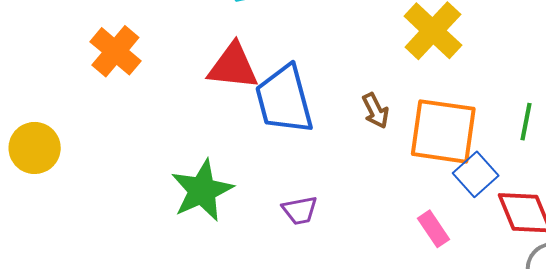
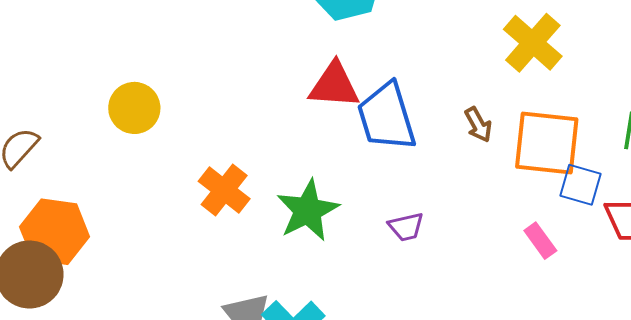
orange cross: (115, 51) -> (224, 190), moved
yellow circle: (35, 148) -> (134, 108), moved
blue square: (476, 174) -> (581, 185), turned -30

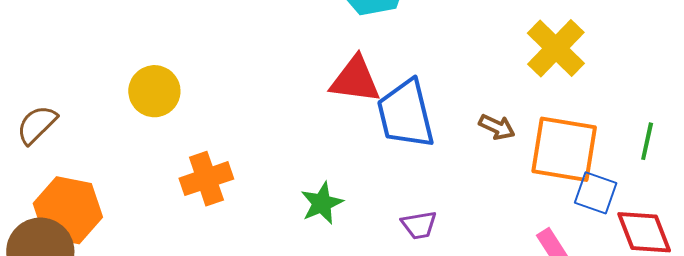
brown arrow: (478, 125) -> (497, 127), turned -39
orange cross: (224, 190) -> (206, 179), moved, turned 30
green star: (308, 210) -> (322, 203), size x0.7

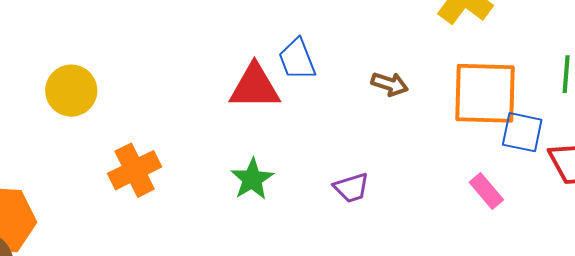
red triangle: (355, 80) -> (255, 87), moved
blue trapezoid: (406, 114) -> (297, 59), moved, size x0.6
brown arrow: (497, 127) -> (390, 84), moved

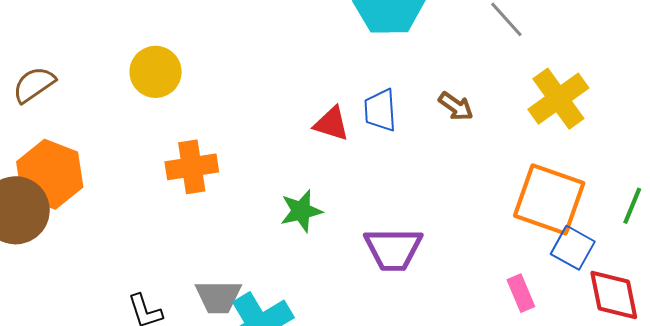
brown arrow: (390, 84) -> (456, 106), moved
red triangle: (255, 87) -> (331, 124), size x0.7
purple trapezoid: (351, 188) -> (393, 249), size x1.6

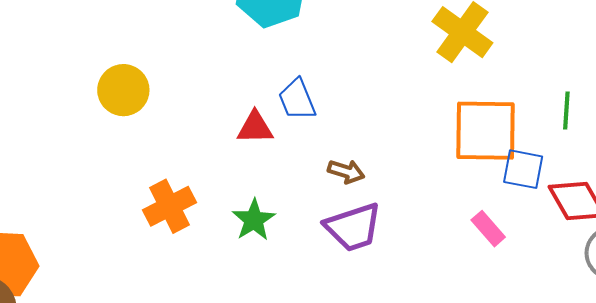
yellow circle: (156, 72) -> (123, 90), moved
brown arrow: (456, 106) -> (346, 172), moved
orange cross: (192, 167) -> (170, 206), moved

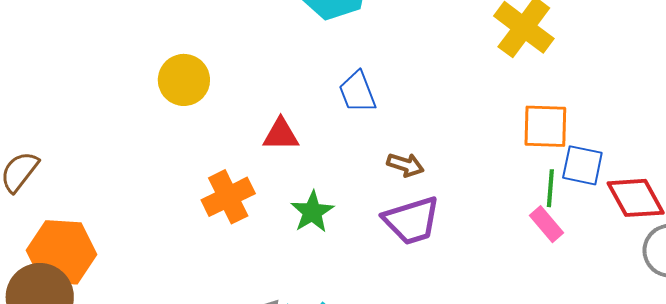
green line: (566, 111) -> (550, 188), moved
red triangle: (255, 128) -> (281, 135), moved
orange square: (486, 131) -> (545, 126), size x0.7

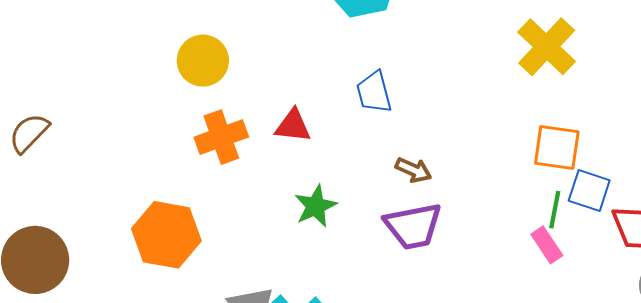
orange cross: (228, 197) -> (221, 137), moved
orange hexagon: (62, 252) -> (166, 235), moved

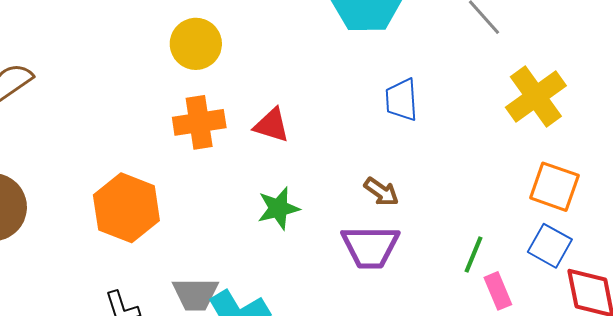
blue trapezoid: (374, 92) -> (401, 100), moved
orange square: (557, 147) -> (554, 187), moved
green line: (555, 210) -> (473, 254), moved

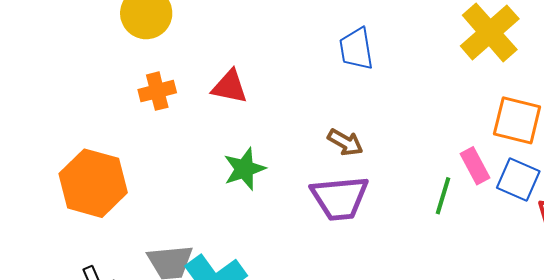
orange cross: (199, 122) -> (157, 91), size x0.7
pink rectangle: (498, 291) -> (475, 166), moved

